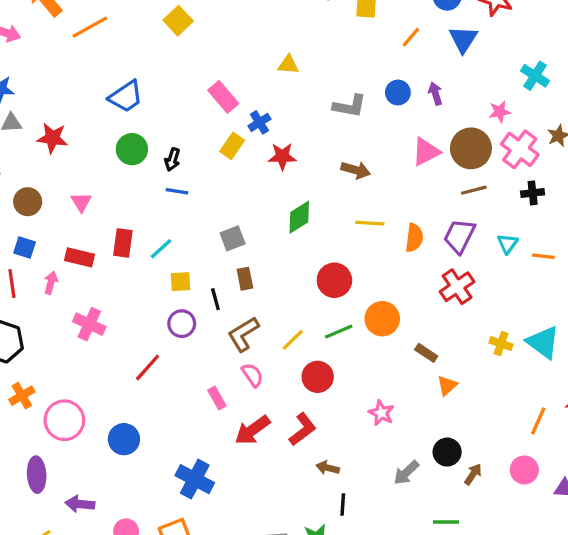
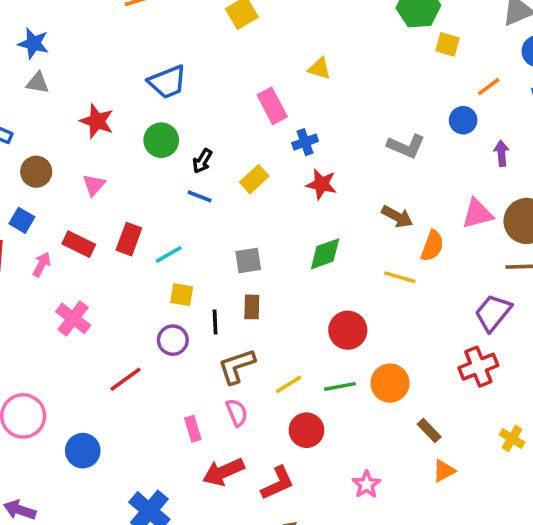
yellow triangle: (288, 65) -> (319, 69), moved
blue circle: (398, 93) -> (463, 120), moved
red star: (52, 138) -> (97, 121), moved
yellow rectangle: (232, 146) -> (254, 179), moved
orange semicircle: (414, 238) -> (432, 246), moved

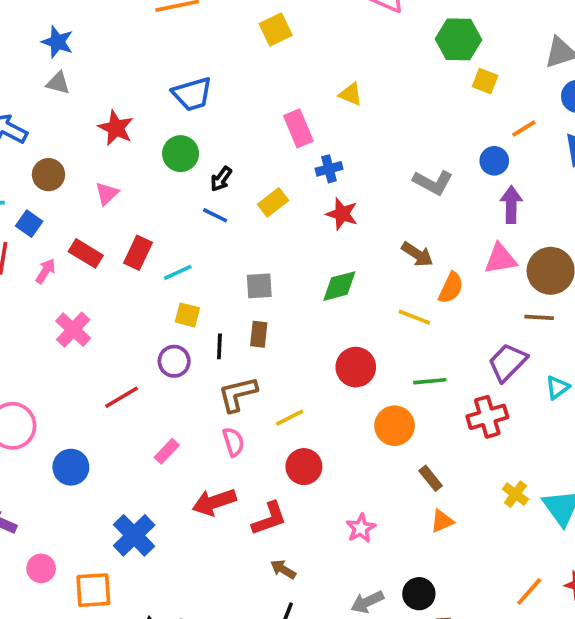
purple arrow: (502, 153) -> (511, 205), moved, size x1.4
green line: (340, 386) -> (430, 381), moved
pink rectangle: (193, 429) -> (167, 451), moved, turned 55

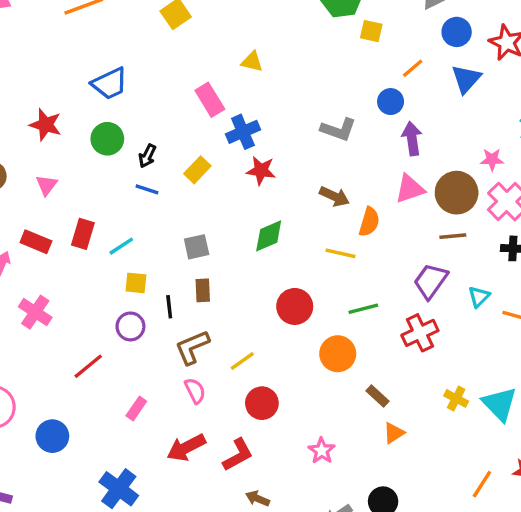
blue cross: (329, 169) -> (243, 132), size x1.4

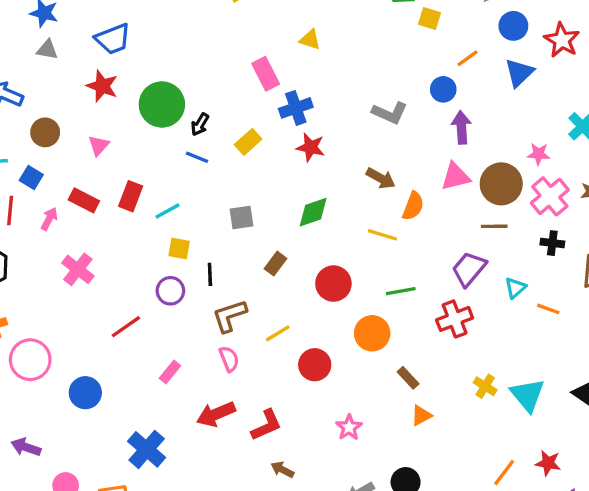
blue trapezoid: (110, 84) -> (113, 39), moved
green circle: (107, 139) -> (162, 104), size x1.4
brown rectangle: (203, 290) -> (276, 264), moved, turned 35
red circle: (262, 403) -> (315, 365), moved

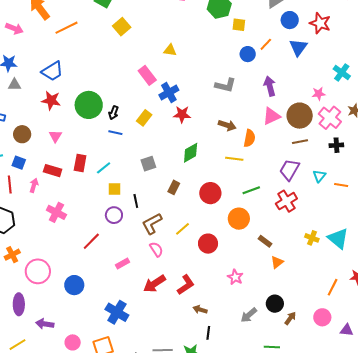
blue circle: (443, 89) -> (248, 54), moved
pink rectangle: (170, 372) -> (122, 264), turned 32

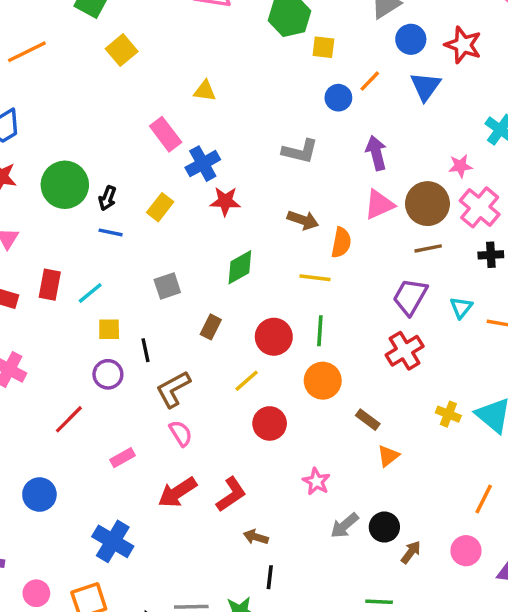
green line: (251, 190) -> (320, 331), moved, turned -66
yellow line: (183, 229) -> (247, 381), moved
gray arrow: (249, 315) -> (345, 525), moved

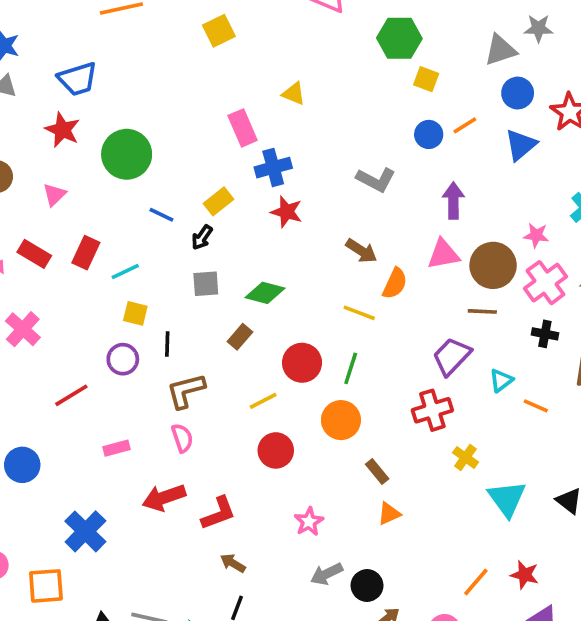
black arrow: (107, 198) -> (202, 237), moved
green diamond: (240, 267) -> (265, 293), moved, turned 30
yellow cross: (448, 414) -> (465, 457), moved

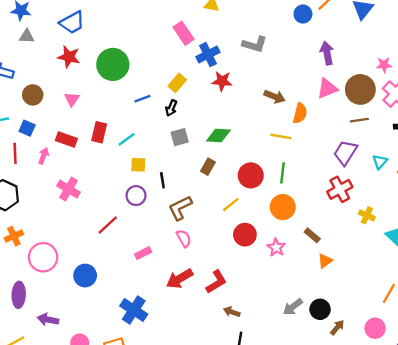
gray L-shape: (376, 180) -> (255, 44), moved
blue line: (161, 215) -> (143, 99), turned -35
pink star: (309, 522) -> (276, 247), moved

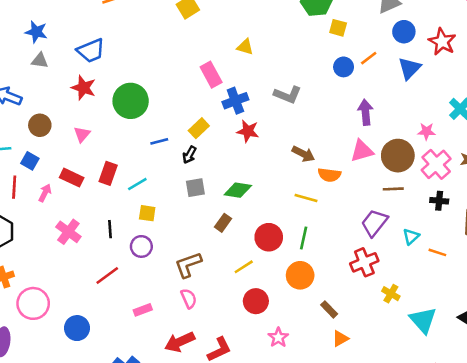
orange semicircle: (300, 113) -> (329, 175), turned 78
black line: (162, 180) -> (110, 229), moved
pink star: (276, 247) -> (278, 337), moved

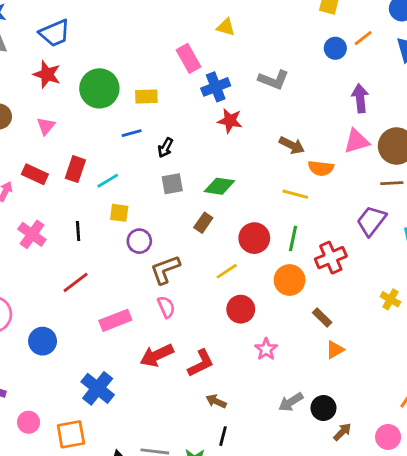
yellow rectangle: (199, 128) -> (146, 96), moved, turned 42
purple circle: (141, 246) -> (139, 241), moved
red cross: (364, 262) -> (331, 258), moved
pink rectangle: (143, 310) -> (115, 320), size x1.5

